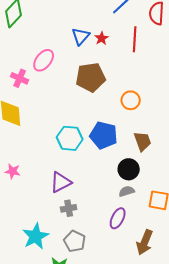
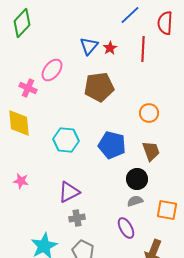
orange circle: (131, 100) -> (149, 113), moved
cyan hexagon: (70, 138) -> (66, 140), moved
purple ellipse: (118, 218) -> (126, 228), turned -55

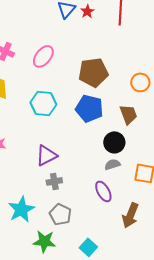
pink ellipse: (52, 70) -> (43, 56), moved
brown pentagon: (99, 87) -> (93, 72), moved
orange circle: (149, 113) -> (140, 82), moved

